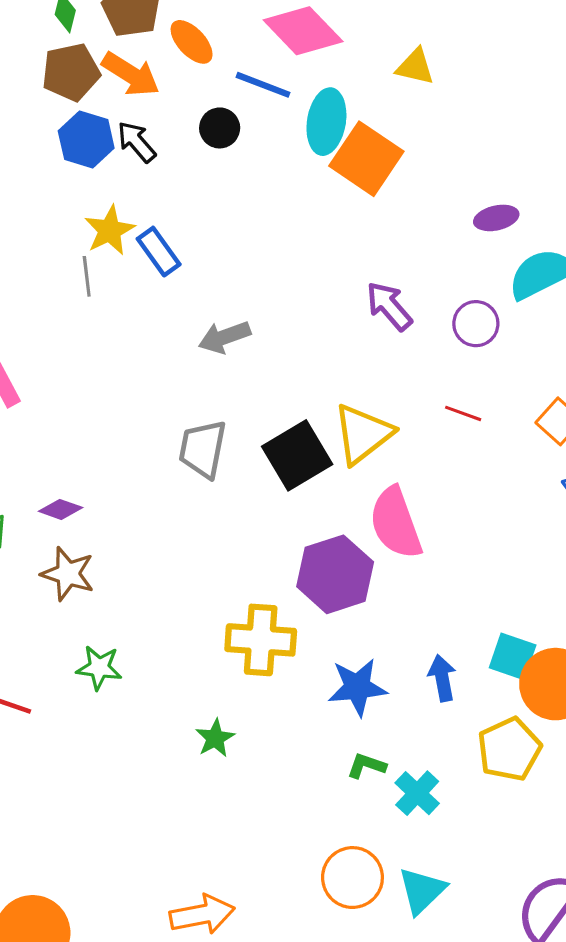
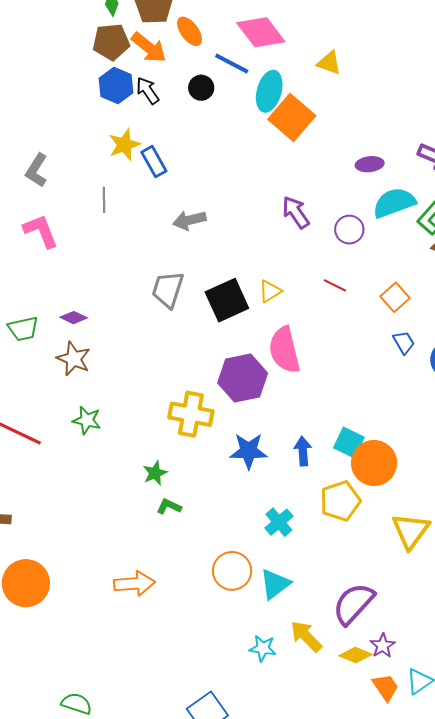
gray line: (87, 276) -> (104, 200), moved
yellow triangle: (363, 434) -> (270, 291), size x0.6
green L-shape: (366, 766) -> (169, 507), moved

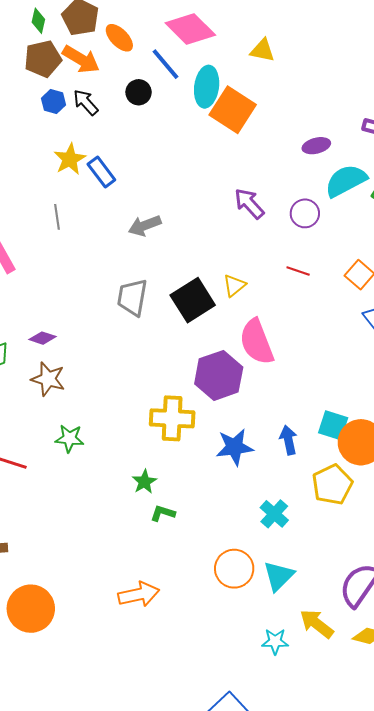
blue line: (232, 64) -> (166, 64), turned 30
blue hexagon: (116, 86) -> (53, 102), size x0.7

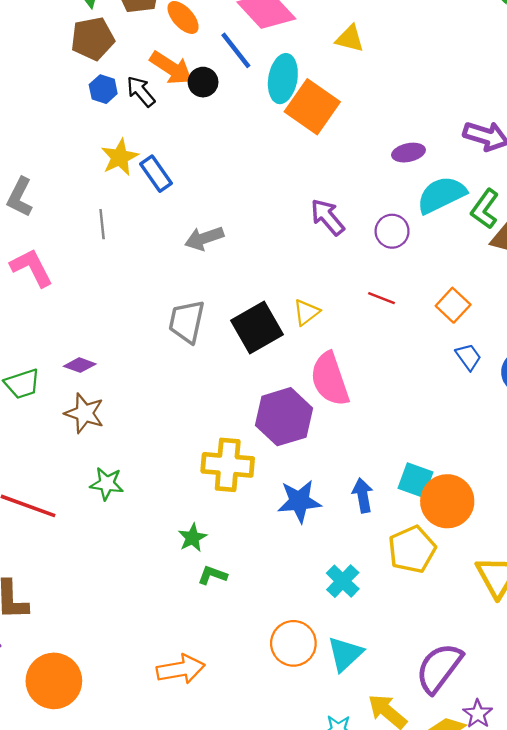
orange arrow: (81, 59) -> (171, 68), moved

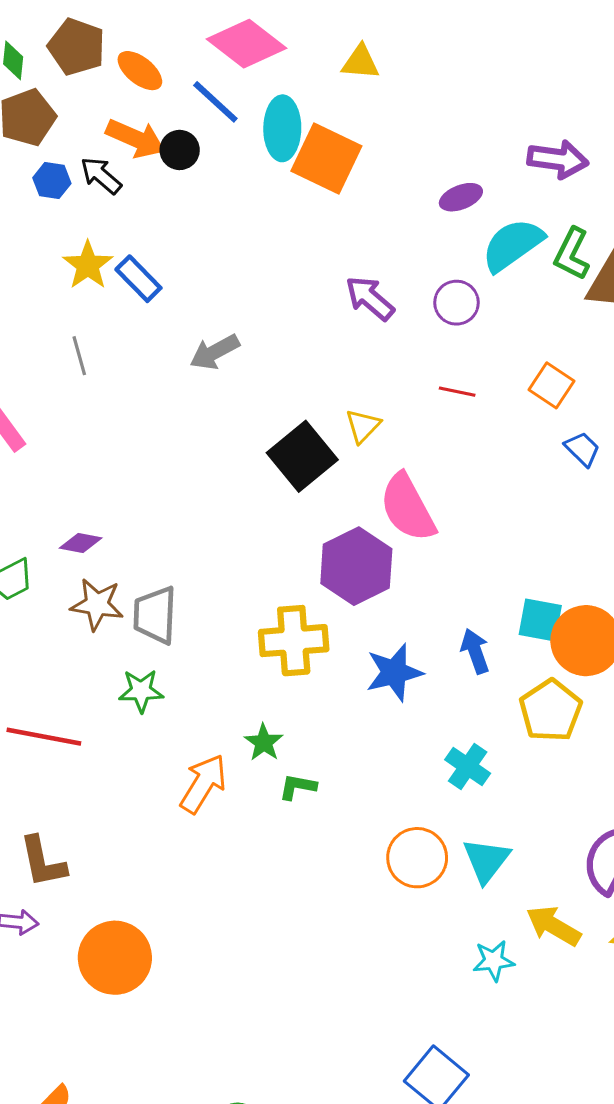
gray trapezoid: (187, 322) -> (155, 615), moved
orange arrow: (181, 669) -> (203, 784), moved, turned -39

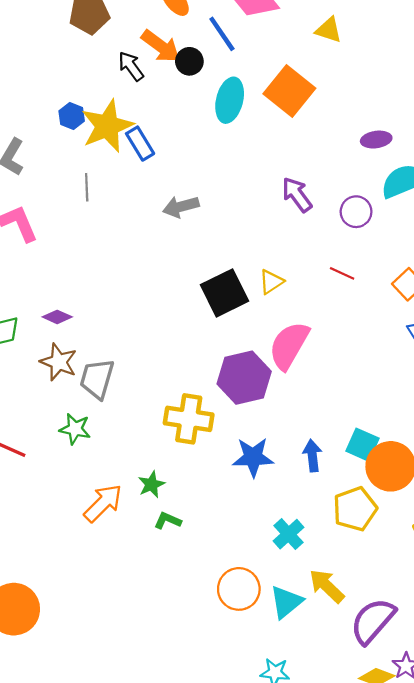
cyan ellipse: (282, 128) -> (230, 100), moved
blue hexagon: (52, 181) -> (72, 116), moved
yellow star: (88, 265) -> (107, 126), size x1.5
pink semicircle: (408, 508) -> (289, 345), turned 45
yellow arrow: (553, 926) -> (327, 586), moved

